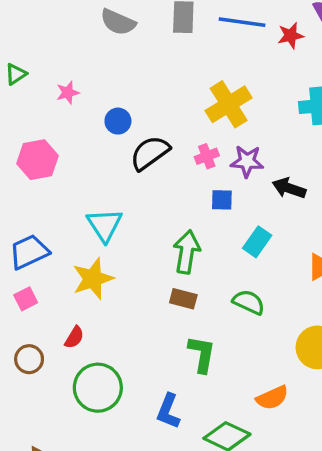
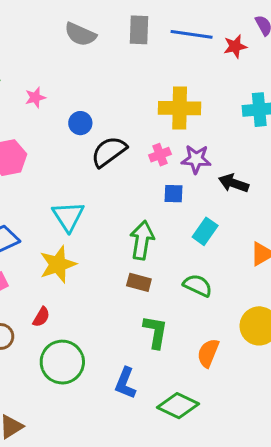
yellow cross: (229, 104) -> (180, 108), turned 33
orange semicircle: (272, 398) -> (208, 353), moved, turned 136

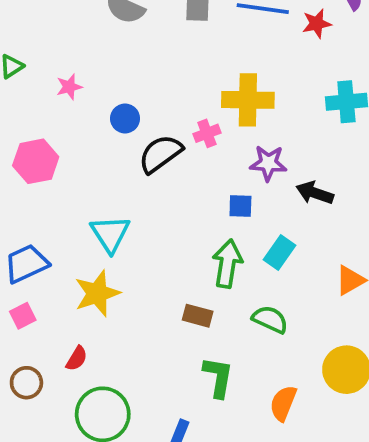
pink cross: (160, 155) -> (207, 133), moved
green arrow: (142, 240) -> (227, 264), moved

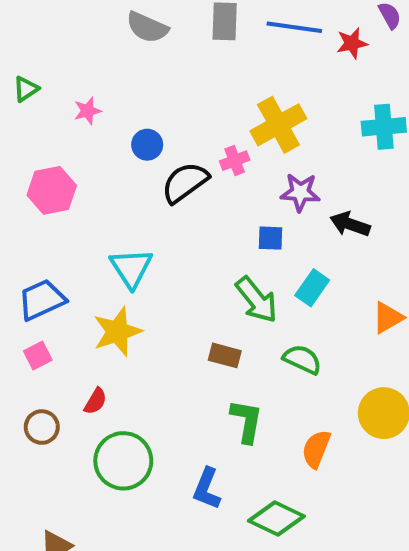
yellow cross: (248, 100) -> (278, 125), turned -30
green arrow: (227, 264) -> (257, 300), turned 132

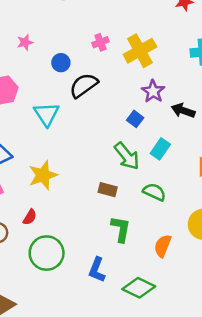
pink cross: (235, 161) -> (100, 42), moved
purple star: (300, 192) -> (153, 91), turned 30
blue square: (270, 238) -> (135, 119), turned 35
cyan triangle: (131, 268) -> (47, 114), moved

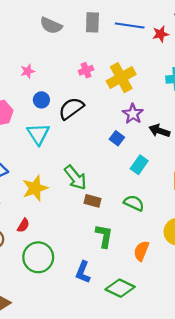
pink star: (25, 42) -> (28, 71), moved
blue circle: (61, 63) -> (41, 100), moved
green arrow: (127, 156) -> (75, 178), moved

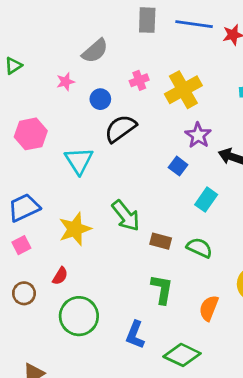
gray semicircle: (51, 26) -> (95, 51), moved, turned -65
blue circle: (41, 100) -> (100, 99), moved
brown rectangle: (92, 201) -> (161, 241), moved

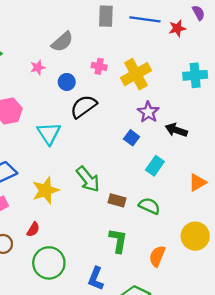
pink cross: (139, 80) -> (99, 66), turned 32

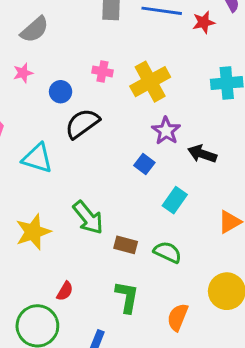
gray semicircle: (62, 42) -> (35, 30), moved
cyan triangle: (49, 133) -> (37, 158), turned -40
red semicircle: (33, 229) -> (65, 291), moved

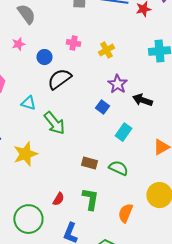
gray semicircle: (35, 30) -> (26, 14), turned -85
yellow cross: (150, 82) -> (106, 50), size x0.6
cyan triangle: (37, 158) -> (28, 103), size x0.7
green arrow: (88, 217) -> (54, 123), moved
red semicircle: (65, 291) -> (58, 199), moved

